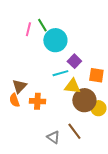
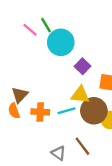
pink line: (28, 29) -> (30, 30), turned -64
cyan line: (60, 73) -> (66, 111), moved

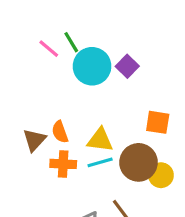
purple square: (82, 66) -> (127, 66), moved
yellow triangle: (80, 95) -> (100, 140), moved
orange semicircle: (14, 111) -> (60, 132), moved

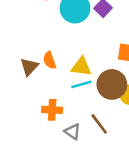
orange cross: (63, 164) -> (52, 110), moved

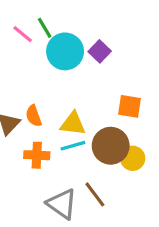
orange cross: (52, 110) -> (37, 155), moved
gray triangle: (72, 132) -> (62, 204), size x1.5

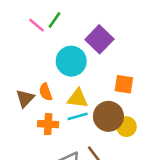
green line: (45, 28) -> (55, 20), turned 66
cyan circle: (65, 51) -> (71, 61), moved
purple square: (100, 51) -> (99, 39), size x1.5

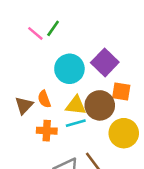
purple square: (99, 39) -> (105, 62), moved
brown circle: (108, 116) -> (100, 105), moved
yellow circle: (126, 127) -> (124, 133), size x1.5

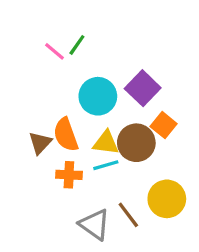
orange square: (121, 92) -> (164, 125), turned 30
orange semicircle: (44, 99) -> (66, 135), size x1.5
yellow circle: (124, 133) -> (167, 199), moved

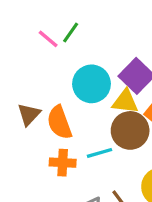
brown triangle: (40, 143) -> (29, 114), moved
yellow triangle: (106, 143) -> (125, 102), moved

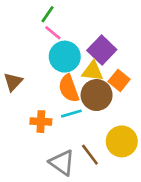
pink line: (48, 39) -> (53, 33), moved
orange semicircle: (59, 122) -> (69, 88), moved

